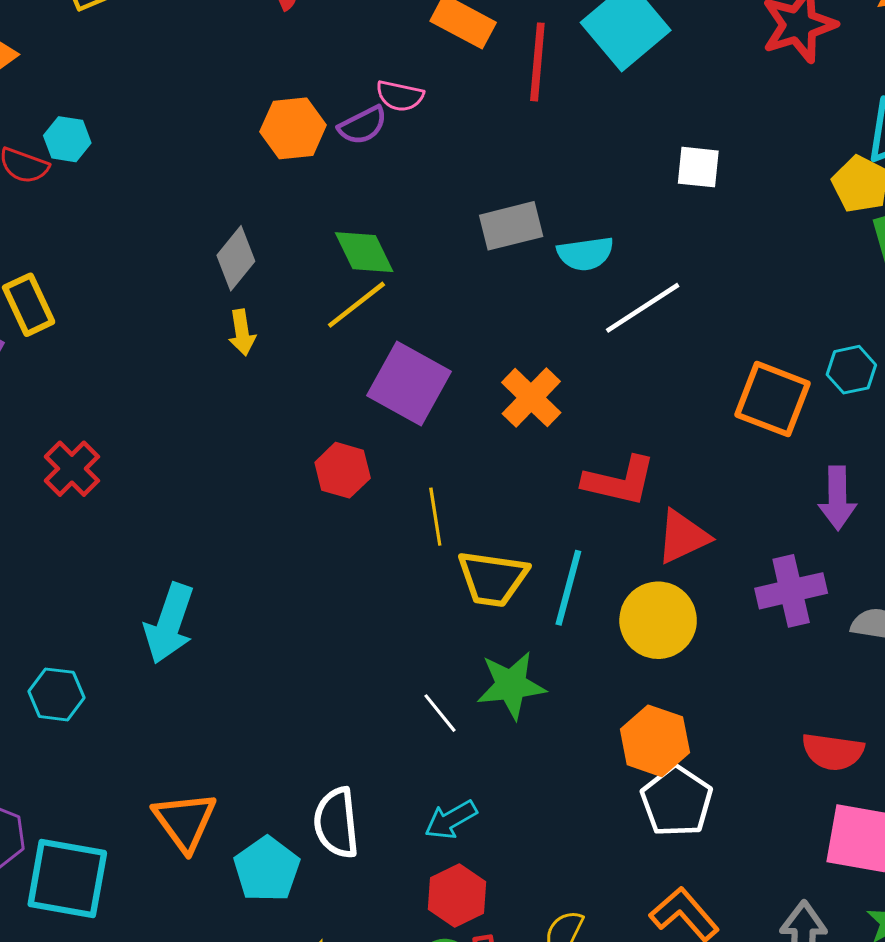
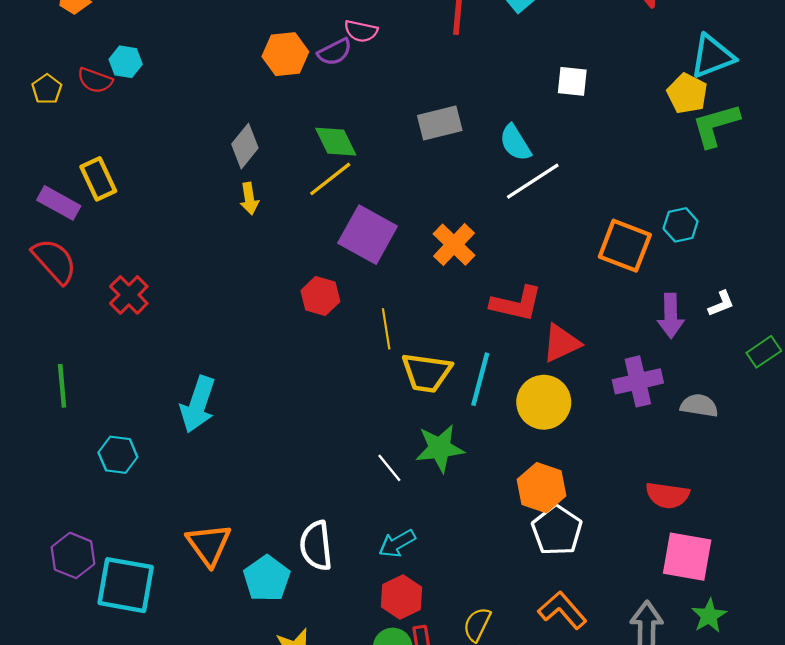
cyan semicircle: (585, 254) -> (515, 143), moved, turned 66

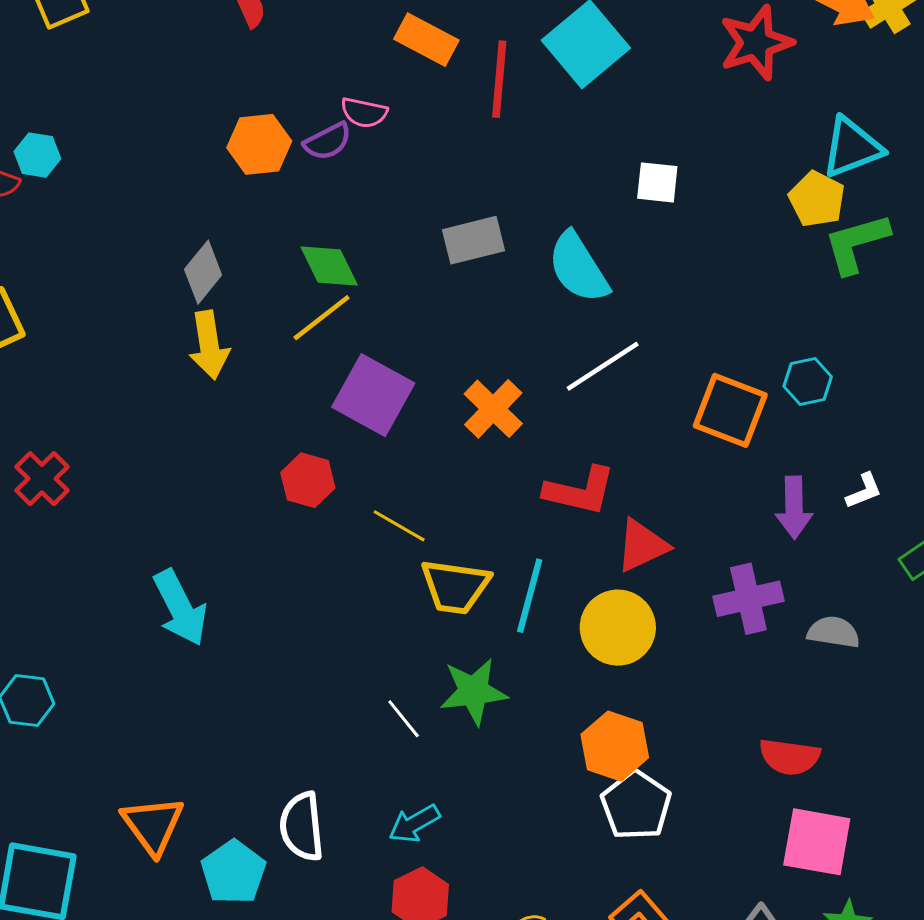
cyan semicircle: (515, 143) -> (578, 268), size x1.4
white line: (533, 181) -> (603, 366), moved
yellow arrow: (249, 199) -> (209, 345), size x1.5
yellow line: (386, 329) -> (399, 526), turned -51
cyan arrow: (198, 404) -> (180, 608), moved, turned -46

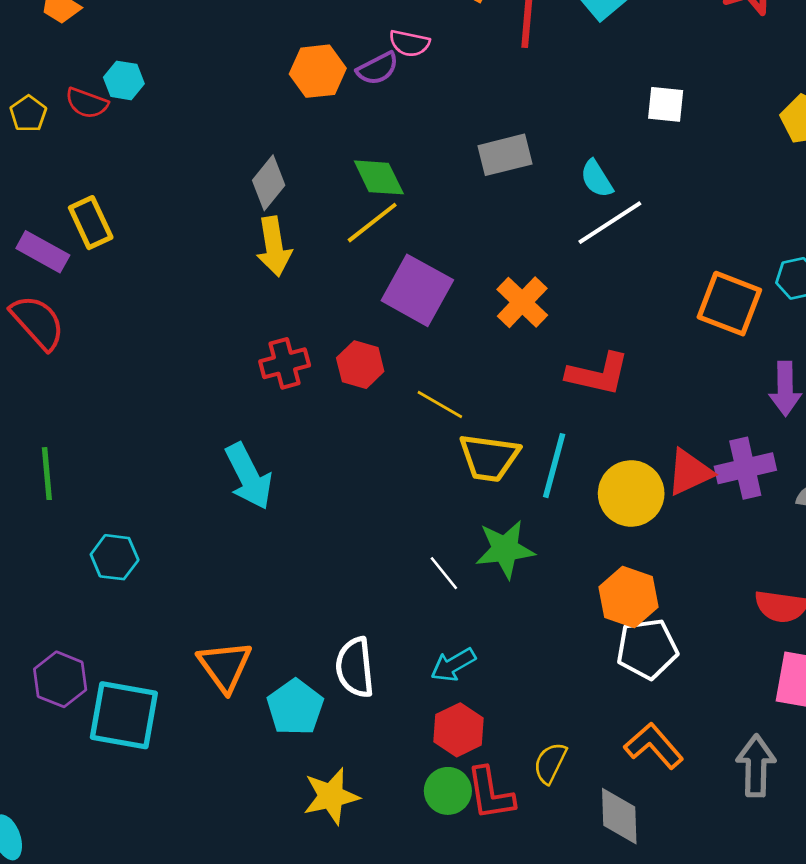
cyan semicircle: (578, 268) -> (597, 179), size x0.6
white line: (603, 366) -> (610, 223), moved
red cross: (42, 479) -> (285, 363), moved, turned 30
red triangle: (642, 546) -> (690, 472), moved
white pentagon: (636, 805) -> (647, 649), turned 30

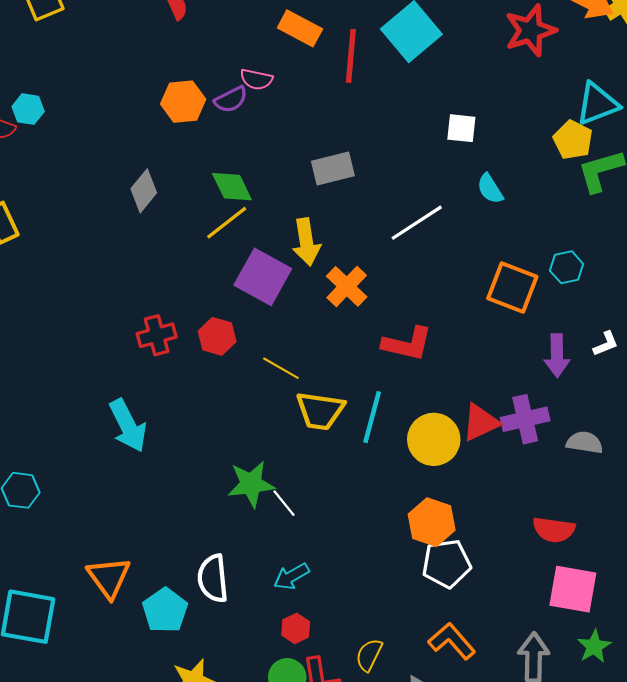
cyan semicircle: (597, 179) -> (490, 189), moved
yellow arrow: (274, 246) -> (306, 242), moved
green star: (505, 549) -> (251, 484), moved
red hexagon: (459, 730) -> (296, 628), size x0.7

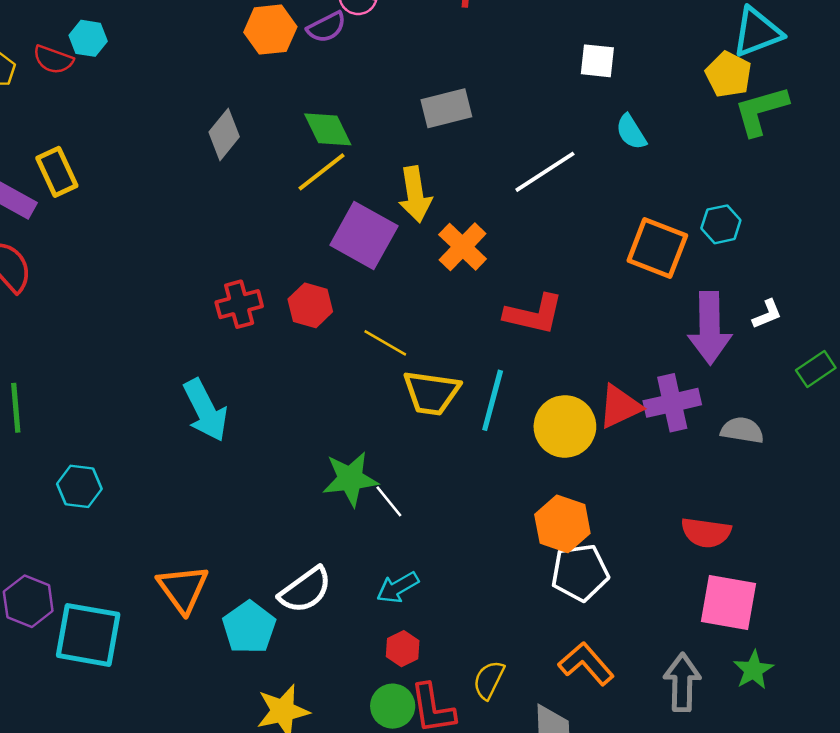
purple arrow: (557, 355) -> (710, 328), size x1.4
white semicircle: (213, 578) -> (305, 590), turned -120

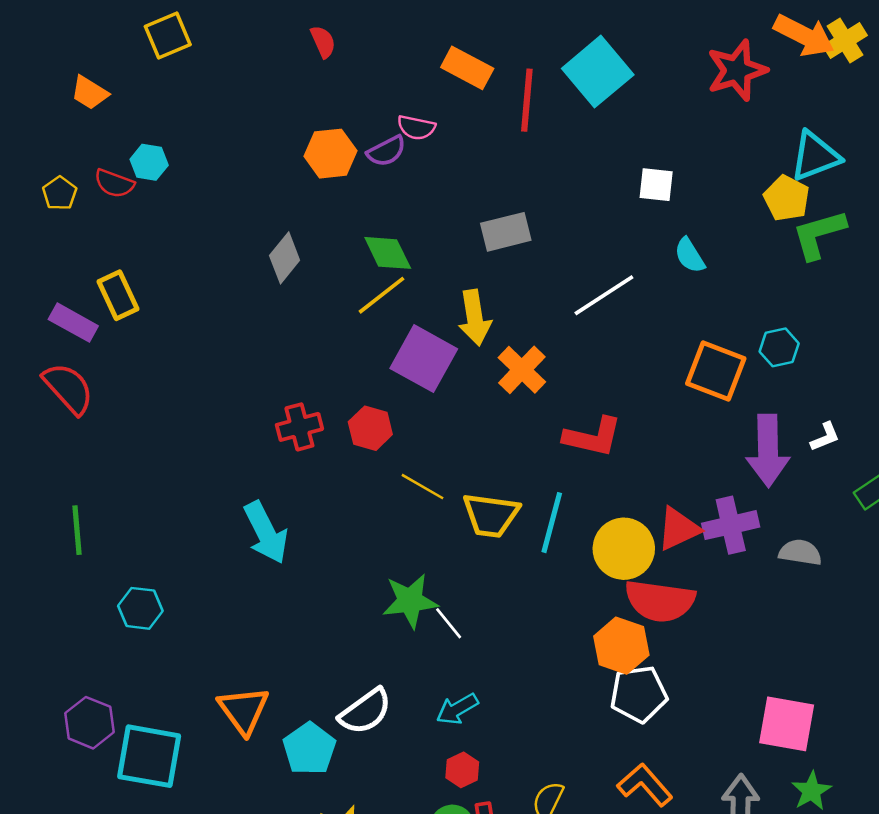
yellow line: (385, 343) -> (422, 487), moved
red semicircle: (706, 533) -> (660, 601), moved, size x1.4

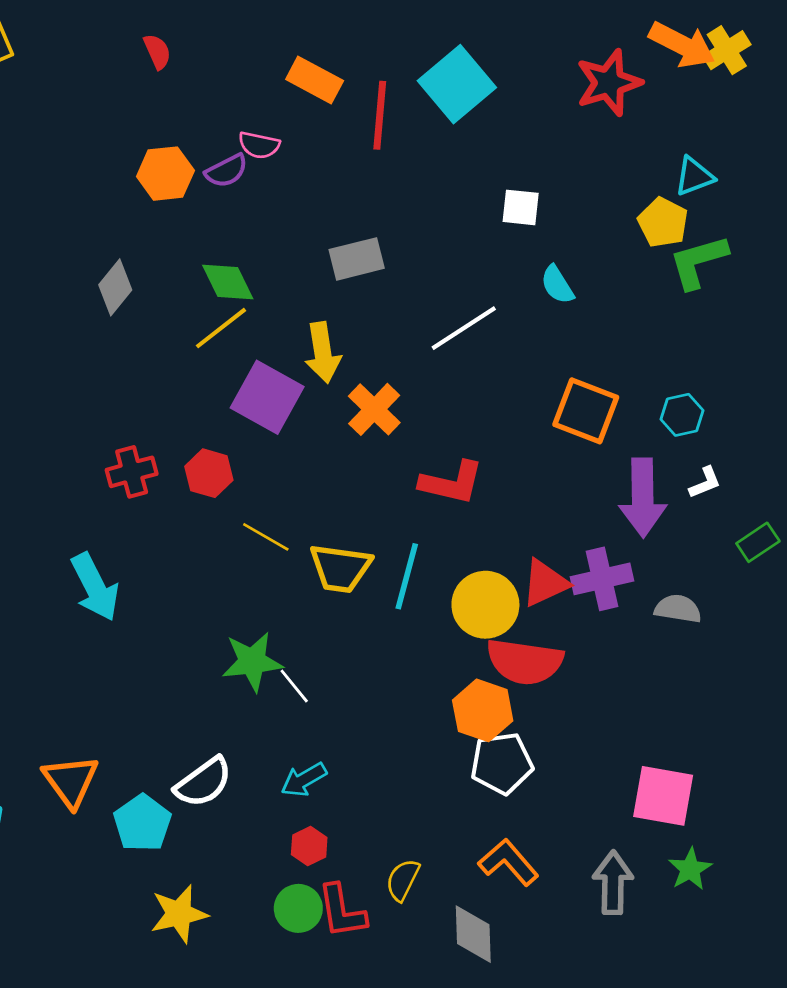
cyan triangle: (815, 156) -> (694, 176), size x0.7
cyan hexagon: (779, 347) -> (682, 415), moved

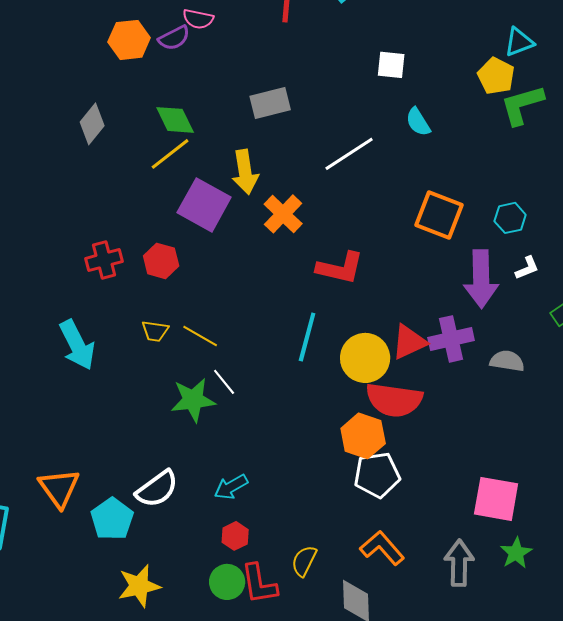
yellow line: (266, 537) -> (200, 336), moved
yellow trapezoid: (340, 568) -> (155, 331), moved, size x0.6
white line: (294, 686) -> (224, 382), moved

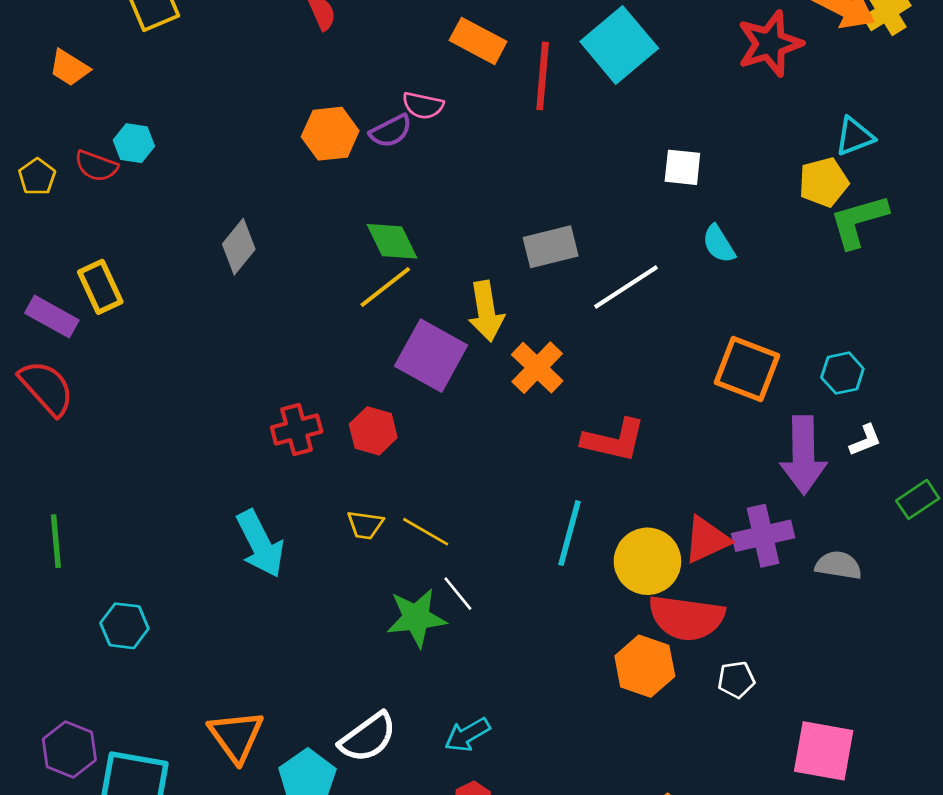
yellow pentagon: (496, 76) -> (824, 182), turned 30
gray rectangle: (270, 103) -> (551, 247), moved
gray diamond: (92, 124) -> (239, 247), moved
white pentagon: (377, 475) -> (736, 680), moved, size x0.6

